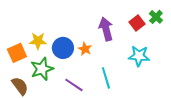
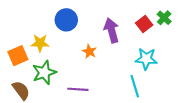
blue circle: (63, 48) -> (66, 20), moved
cyan line: (106, 78) -> (135, 86), moved
purple line: (74, 85) -> (78, 89), turned -30

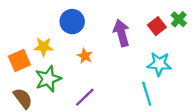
orange star: (89, 51) -> (85, 56), moved
purple line: (78, 89) -> (85, 97), turned -48

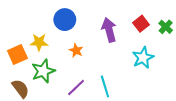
green cross: (179, 19) -> (166, 27), moved
cyan star: (159, 64) -> (143, 58), turned -30
cyan line: (147, 94) -> (105, 86), moved

